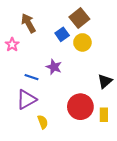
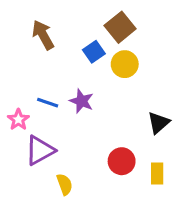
pink star: (12, 45) -> (18, 120), moved
blue line: (31, 77) -> (48, 103), moved
red circle: (80, 107) -> (122, 161), size x0.7

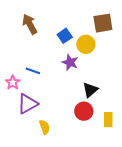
brown square: (120, 27) -> (103, 23), moved, turned 30
purple star: (82, 101) -> (70, 62), moved
black triangle: (159, 123) -> (90, 90), moved

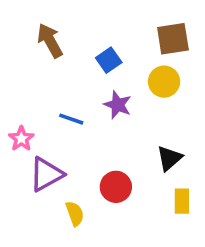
yellow circle: (86, 44) -> (164, 82), moved
blue line: (33, 71) -> (71, 119), moved
black triangle: (90, 90) -> (169, 158), moved
red circle: (84, 111) -> (116, 187), moved

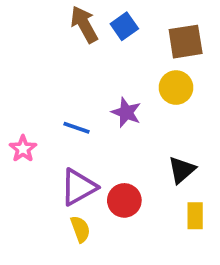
brown arrow: (50, 41) -> (84, 24), moved
blue square: (109, 60) -> (124, 26), moved
purple triangle: (46, 174) -> (78, 187), moved

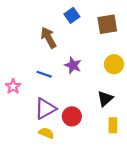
brown arrow: (84, 24) -> (49, 38), moved
yellow circle: (176, 88) -> (114, 64), moved
yellow semicircle: (80, 229) -> (46, 133), turned -48

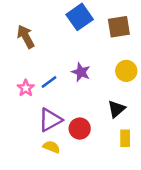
blue square: (72, 15) -> (80, 17), size x1.5
brown arrow: (49, 38) -> (26, 37), moved
blue line: (44, 74) -> (49, 82), turned -56
pink star: (13, 86) -> (26, 88), moved

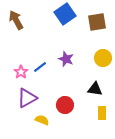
brown arrow: (26, 37) -> (16, 20), moved
black triangle: (116, 109) -> (95, 89), turned 49
purple triangle: (50, 120) -> (27, 98), moved

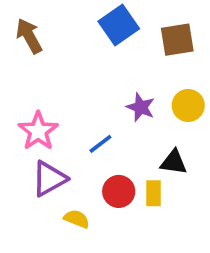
purple star: (66, 59) -> (141, 107), moved
blue line: (40, 67) -> (100, 144), moved
pink star: (21, 72) -> (38, 131), size x1.5
yellow rectangle: (102, 113) -> (153, 193), moved

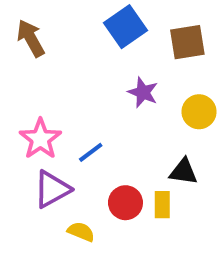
purple star: (141, 107) -> (143, 92), moved
blue line: (100, 144) -> (91, 152), moved

